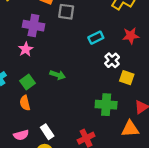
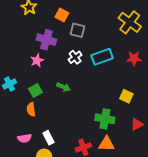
cyan rectangle: (96, 38) -> (102, 57), size x1.5
white cross: (112, 60) -> (75, 57), moved
orange triangle: (130, 129) -> (106, 144), moved

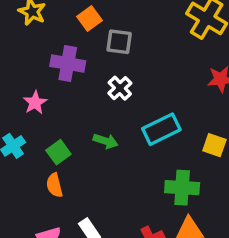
orange square: (62, 15) -> (90, 19), turned 32
cyan rectangle: (102, 57) -> (161, 129), moved
pink star: (37, 61) -> (35, 103), moved

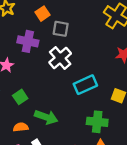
white cross: (120, 88) -> (60, 58), size x1.5
green arrow: (106, 141) -> (46, 117), moved, size x1.5
orange semicircle: (54, 185) -> (21, 127), moved, turned 96

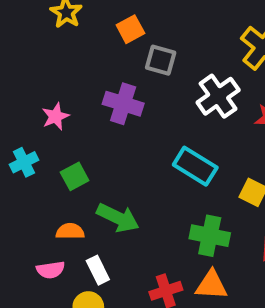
purple cross: (28, 41) -> (123, 104), moved
white cross: (60, 58) -> (218, 96), moved
cyan rectangle: (85, 85) -> (195, 166), turned 50

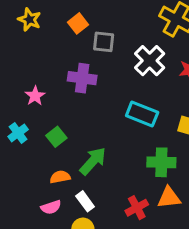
green arrow: (118, 218) -> (93, 161), turned -64

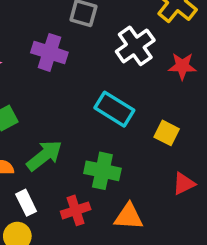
green cross: (161, 162) -> (102, 171), moved
red cross: (137, 208) -> (76, 210), moved

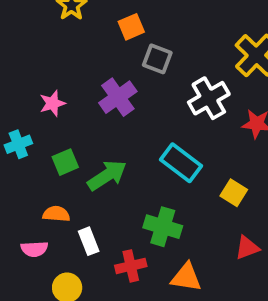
purple cross: (49, 52) -> (118, 97), turned 32
green arrow: (44, 155) -> (107, 175), moved
white rectangle: (26, 203) -> (89, 241), moved

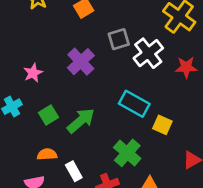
gray square: (157, 59) -> (119, 39), moved, turned -30
yellow square: (234, 193) -> (162, 125), moved
green cross: (163, 227) -> (127, 153), turned 32

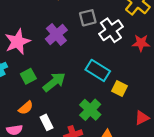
pink star: (33, 73) -> (18, 42), size x1.6
orange semicircle: (47, 154) -> (26, 108), turned 140

